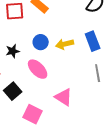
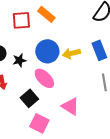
blue circle: (41, 42) -> (47, 51), size x1.5
black square: (13, 91) -> (29, 98), moved

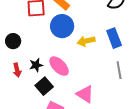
blue circle: (47, 51) -> (62, 26), moved
black star: (19, 60) -> (36, 65), moved

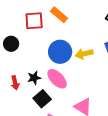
blue circle: (62, 26) -> (60, 52), moved
black circle: (13, 41) -> (11, 44), moved

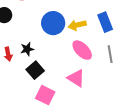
pink ellipse: (57, 79) -> (82, 50), moved

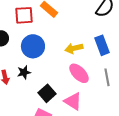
blue circle: (53, 23) -> (33, 46), moved
black square: (35, 70) -> (47, 93), moved

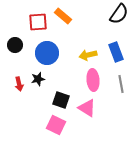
pink ellipse: (79, 73) -> (93, 80), turned 40
black square: (47, 93) -> (61, 100), turned -30

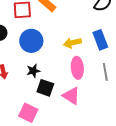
black star: (38, 79) -> (33, 71), moved
pink square: (56, 125) -> (28, 113), moved

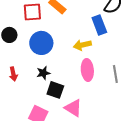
blue rectangle: (100, 40) -> (99, 25), moved
pink triangle: (71, 96) -> (73, 108), moved

